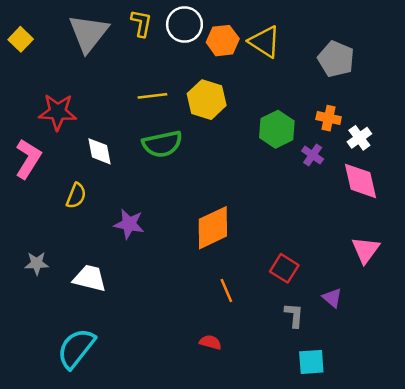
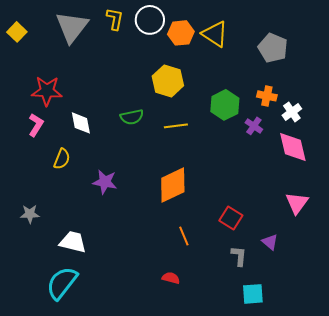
yellow line: (152, 96) -> (176, 126), moved
green semicircle: (162, 144) -> (132, 117), size x0.7
pink L-shape: (28, 159) -> (36, 125), moved, size x0.7
white trapezoid: (90, 278) -> (73, 242), moved

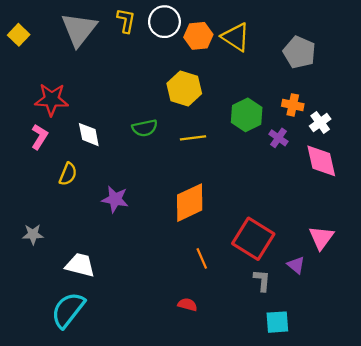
pink triangle: (297, 203) -> (321, 238), moved
red square: (231, 218) -> (253, 239), size x1.6

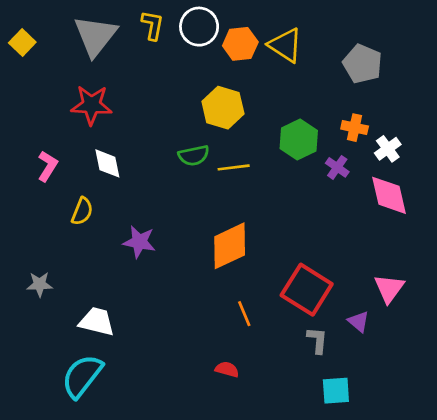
red star: (52, 99) -> (91, 105), moved
green semicircle: (145, 128) -> (194, 155), moved

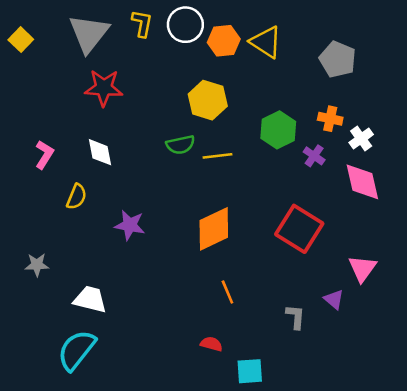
red star: (91, 105) -> (104, 88), moved
red square: (307, 290) -> (299, 229), moved
cyan square: (336, 391) -> (250, 371), moved

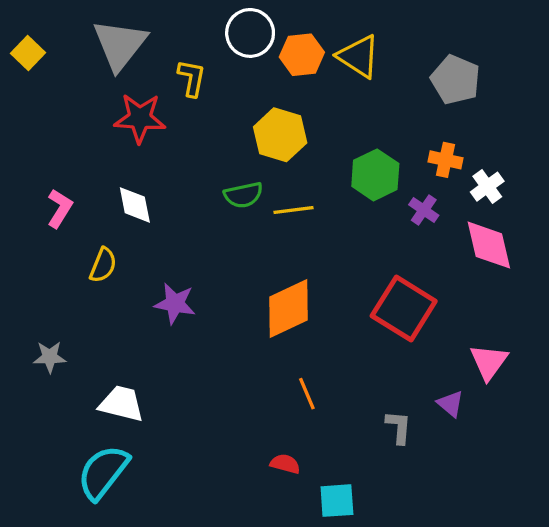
yellow L-shape: (142, 23) -> (192, 78), moved

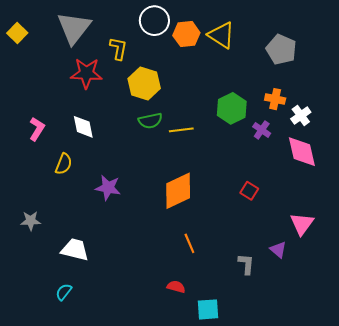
yellow hexagon: (280, 135) -> (144, 84), moved
red square: (404, 309) -> (249, 191), size x0.5
cyan semicircle: (103, 472) -> (64, 292), size x0.5

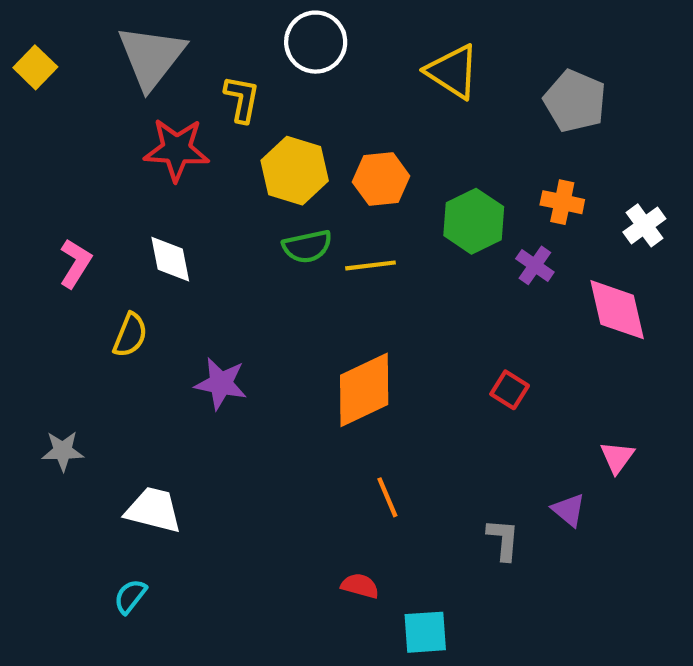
orange hexagon: (186, 34) -> (381, 179), moved
white cross: (301, 116) -> (644, 225), moved
pink triangle: (302, 224) -> (617, 457), size x0.7

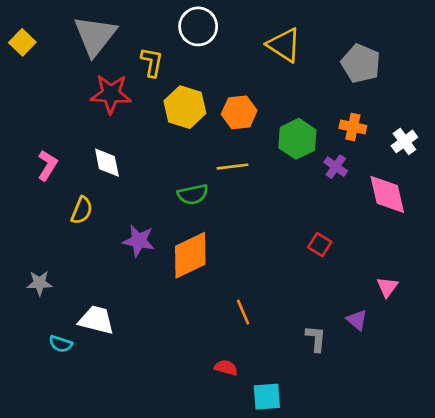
green semicircle: (307, 246) -> (193, 194), moved
orange diamond: (364, 390) -> (190, 255), moved
cyan semicircle: (130, 596) -> (61, 344), moved, turned -110

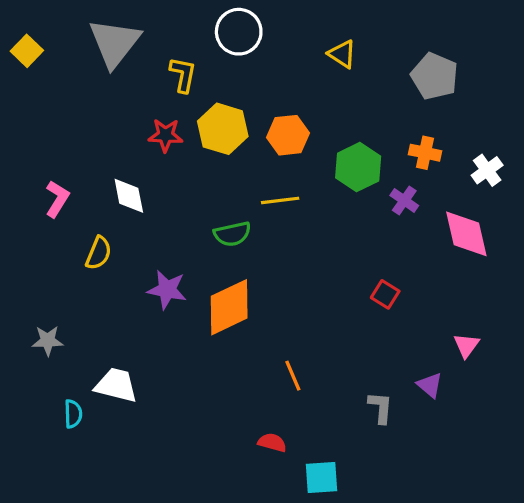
yellow triangle: (284, 45) -> (342, 54), size x0.7
red star: (111, 94) -> (165, 135), moved, size x0.7
cyan semicircle: (61, 344) -> (73, 414), turned -110

